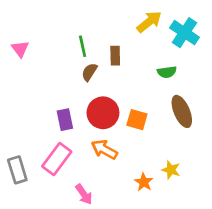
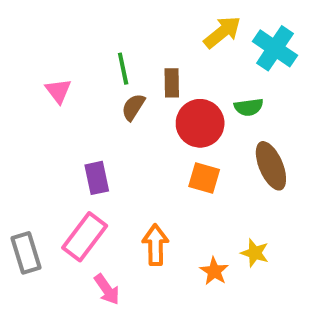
pink triangle: (20, 49) -> (58, 91), moved
red circle: (103, 113) -> (200, 123), moved
orange arrow: (104, 149) -> (156, 245), moved, turned 60
pink arrow: (84, 194) -> (107, 289), moved

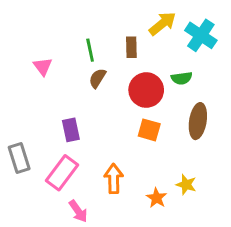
brown rectangle: (172, 83) -> (131, 47), moved
brown ellipse: (271, 166) -> (198, 121), turned 32
gray rectangle: (26, 253) -> (19, 158), moved

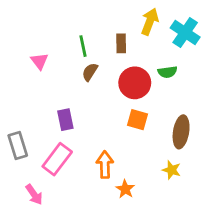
yellow arrow: (162, 24) -> (150, 22), turned -30
brown ellipse: (198, 121) -> (181, 132), moved
orange star: (157, 198) -> (125, 189), moved
pink arrow: (78, 211) -> (34, 194), moved

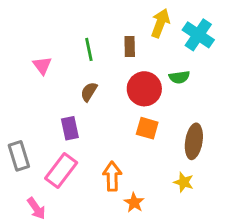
brown semicircle: (90, 72) -> (89, 92), moved

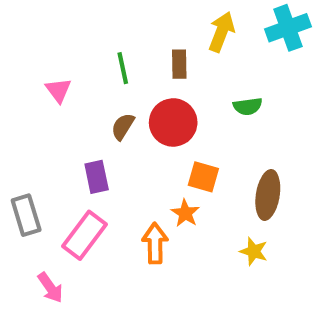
cyan cross: (198, 35) -> (288, 28), moved, turned 36
red circle: (144, 89) -> (173, 122), moved
orange star: (134, 203) -> (185, 213), moved

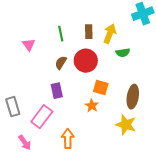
yellow arrow: (221, 32) -> (110, 34), moved
purple rectangle: (97, 177) -> (57, 91), moved
orange arrow: (155, 243) -> (68, 139), moved
yellow star: (254, 251) -> (126, 125), size x1.5

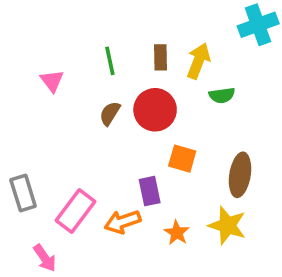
purple rectangle: (57, 91) -> (150, 191), moved
orange star: (92, 106) -> (177, 233), moved
orange arrow: (68, 139) -> (123, 222), moved, turned -108

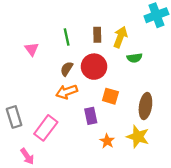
orange arrow: (123, 222) -> (67, 92), moved

